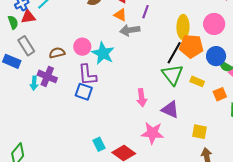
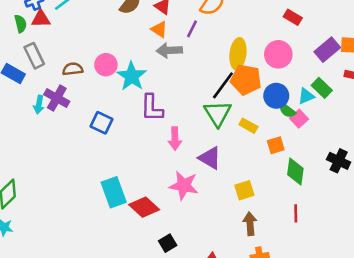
purple L-shape: (87, 75) -> (152, 108), moved
yellow square: (200, 132) -> (244, 190), turned -35
cyan rectangle: (99, 144) -> (114, 192), size x1.6

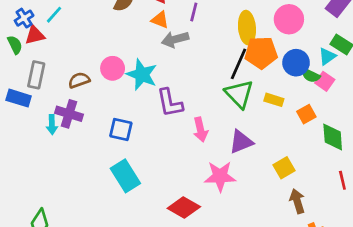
gray rectangle: (34, 56) -> (36, 75), turned 50
purple triangle: (210, 158) -> (241, 142), turned -40
cyan rectangle: (114, 192) -> (125, 176), moved

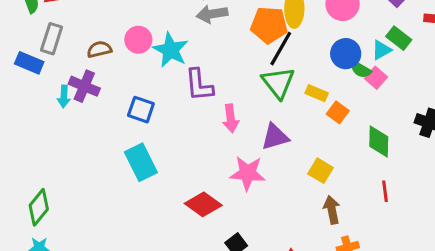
orange pentagon: (261, 53) -> (269, 25), moved
orange square: (306, 114) -> (338, 112), moved, turned -30
yellow square: (284, 168) -> (321, 171), turned -35

